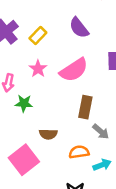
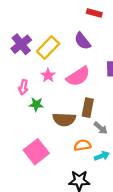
yellow rectangle: (38, 35) -> (48, 47), size x1.5
brown semicircle: (48, 134) -> (64, 119), moved, size x1.5

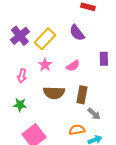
pink semicircle: (78, 76) -> (73, 66), size x0.6
green star: (36, 104) -> (20, 105), moved
brown semicircle: (64, 119) -> (54, 93), moved

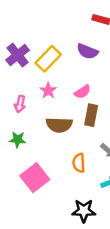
purple semicircle: (77, 33) -> (87, 51), turned -30
brown rectangle: (82, 95) -> (91, 115), moved
orange semicircle: (77, 130) -> (79, 163), moved, turned -84

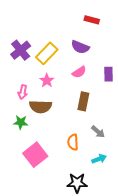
pink semicircle: (83, 92) -> (79, 72), moved
brown semicircle: (59, 125) -> (40, 107), moved

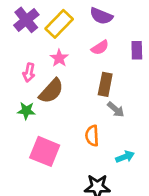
brown semicircle: (40, 107) -> (51, 91), turned -50
gray arrow: (98, 132) -> (116, 109), moved
pink square: (35, 155) -> (45, 151), turned -30

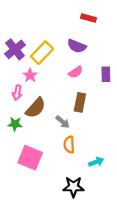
pink star: (59, 58) -> (30, 75), moved
gray arrow: (116, 109) -> (63, 122), moved

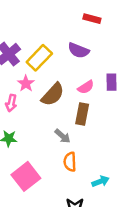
pink semicircle: (76, 72) -> (86, 87), moved
brown semicircle: (36, 108) -> (53, 94), moved
pink square: (30, 158) -> (26, 176), turned 30

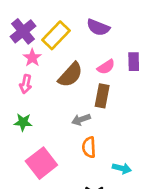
pink star: (26, 83) -> (32, 58), moved
gray arrow: (63, 136) -> (81, 120), turned 119
cyan arrow: (101, 181) -> (122, 168), turned 35

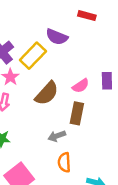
purple semicircle: (98, 27) -> (57, 37), moved

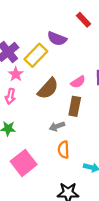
red rectangle: (87, 16) -> (84, 20), turned 32

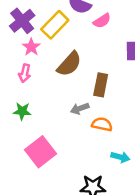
pink semicircle: (78, 82) -> (102, 21), moved
orange semicircle: (64, 150) -> (102, 124), moved, turned 105

